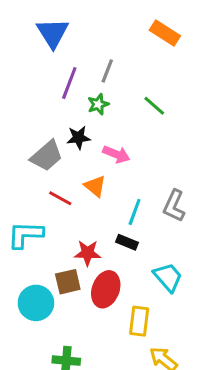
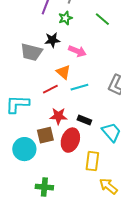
gray trapezoid: (47, 156) -> (31, 52), turned 55
red line: (60, 198) -> (50, 89), moved, turned -56
cyan line: (135, 212) -> (79, 87), moved, turned 54
black rectangle: (127, 242) -> (84, 120), moved

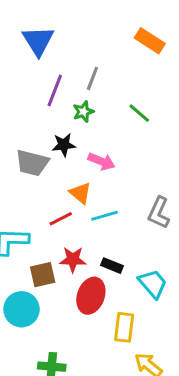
brown square: (45, 135) -> (43, 275), moved

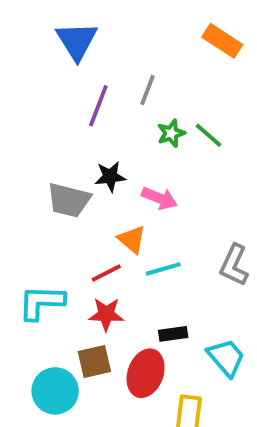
green star: (83, 112) -> (171, 133), moved
red star: (73, 259) -> (106, 314), moved
black rectangle: (112, 266) -> (173, 334), turned -30
brown square: (43, 275) -> (94, 361), moved

